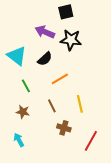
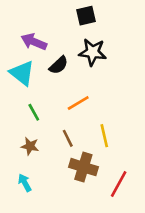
purple arrow: (45, 32) -> (34, 42), moved
black semicircle: (45, 59) -> (59, 65), moved
brown cross: (64, 128) -> (83, 167), size x1.5

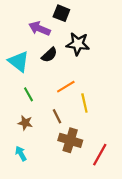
black square: (86, 16) -> (61, 13), moved, turned 35
purple arrow: (34, 42) -> (39, 29), moved
yellow line: (104, 136) -> (84, 103), moved

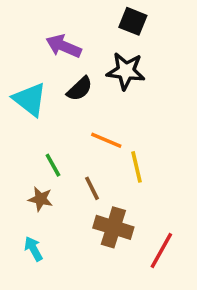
black square: (61, 13) -> (133, 21), moved
orange line: (66, 87) -> (106, 140), turned 54
green line: (29, 94) -> (53, 165), moved

